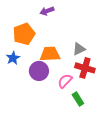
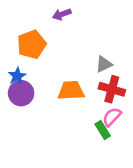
orange trapezoid: (50, 54) -> (71, 91), moved
purple circle: (39, 71) -> (21, 93), moved
pink semicircle: (65, 81) -> (112, 117), moved

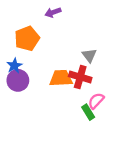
gray triangle: (104, 64) -> (89, 55), turned -42
red cross: (112, 89) -> (80, 77), moved

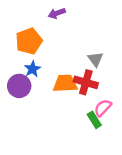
blue star: (14, 66) -> (32, 69), moved

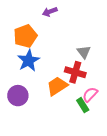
blue star: (32, 69) -> (29, 61), size x1.5
orange trapezoid: (65, 84) -> (57, 86), moved, turned -30
purple circle: (19, 86) -> (18, 96), moved

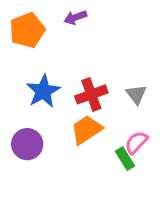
orange pentagon: (25, 36) -> (27, 30), moved
gray triangle: (84, 52) -> (136, 94), moved
red cross: (75, 72) -> (91, 94), moved, turned -36

